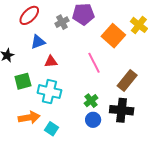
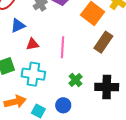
pink line: (94, 63) -> (63, 47), moved, turned 35
brown rectangle: (127, 80) -> (103, 42), moved
blue circle: (93, 120) -> (63, 105), moved

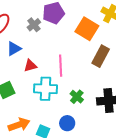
cyan cross: (33, 74) -> (45, 89), moved

